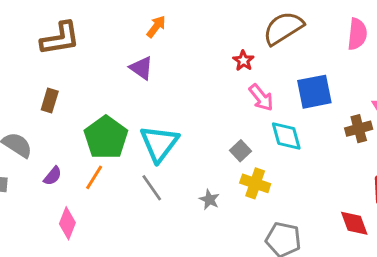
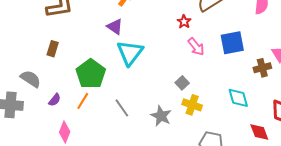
cyan diamond: (286, 136) -> (238, 98), moved
cyan triangle: (159, 143) -> (130, 53), moved
gray star: (209, 200) -> (161, 116), size x1.5

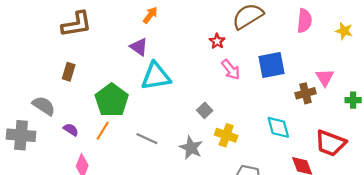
cyan triangle: (130, 53) -> (156, 76), turned 44
gray square: (182, 83) -> (205, 110), moved
purple semicircle: (55, 100) -> (71, 130), turned -96
gray line: (122, 108) -> (147, 139), turned -30

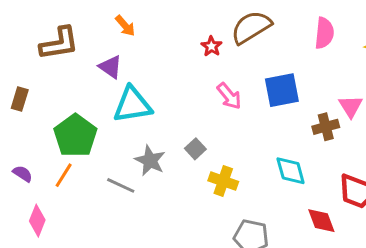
orange arrow: (150, 15) -> (125, 26), turned 102
brown L-shape: (77, 24) -> (59, 43), moved
red star: (217, 41) -> (212, 46), moved
gray star: (191, 148) -> (150, 161), moved

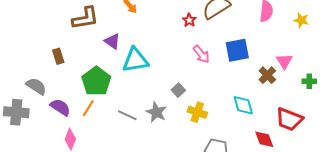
purple triangle: (110, 67) -> (112, 41), moved
brown rectangle: (20, 99) -> (58, 56), turned -35
brown cross: (326, 127) -> (267, 75), turned -30
gray star: (150, 161) -> (156, 112), moved
purple semicircle: (23, 174) -> (60, 107), size x1.5

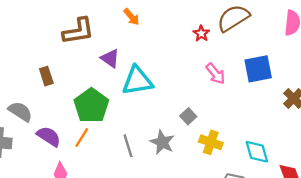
cyan diamond: (243, 105) -> (257, 152), moved
gray line: (127, 115) -> (128, 146), turned 48

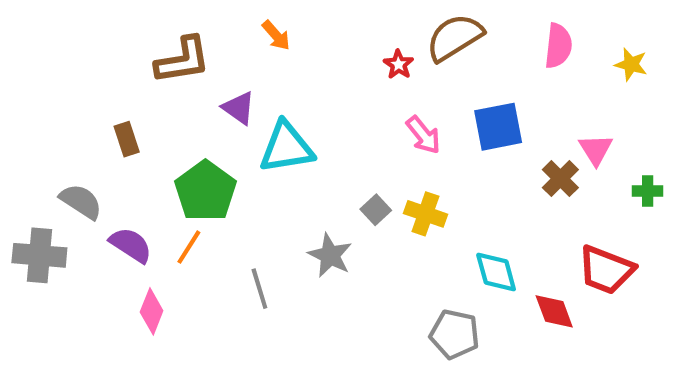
yellow cross: (211, 142) -> (425, 214), moved
gray line: (128, 146) -> (259, 289), moved

